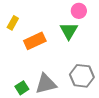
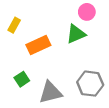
green triangle: (69, 31) -> (76, 34), turned 36
green square: (22, 88) -> (22, 79), moved

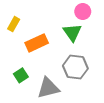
green triangle: (76, 34) -> (72, 32), turned -42
gray hexagon: (90, 84) -> (75, 67), moved

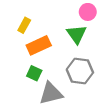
yellow rectangle: (14, 24) -> (24, 25), moved
green square: (21, 75) -> (34, 73), moved, turned -32

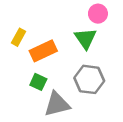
yellow rectangle: (24, 25) -> (18, 37), moved

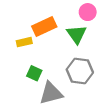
yellow rectangle: (18, 37) -> (24, 42), moved, turned 48
orange rectangle: (43, 51) -> (44, 27), moved

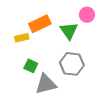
pink circle: (88, 12) -> (87, 15), moved

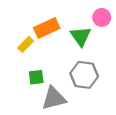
yellow rectangle: (22, 38) -> (26, 44), turned -32
green square: (31, 66) -> (36, 77), turned -32

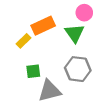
pink circle: (102, 17) -> (84, 13), moved

